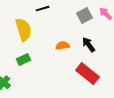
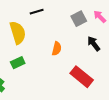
black arrow: (89, 45) -> (94, 44), moved
orange semicircle: (63, 46) -> (57, 49), turned 112

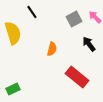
black line: (37, 12) -> (32, 12), turned 72
green rectangle: (18, 63) -> (13, 89), moved

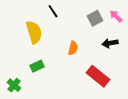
black arrow: (89, 44) -> (110, 43), turned -63
green rectangle: (13, 89) -> (37, 66), moved

